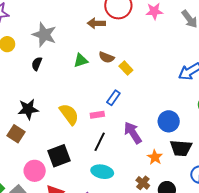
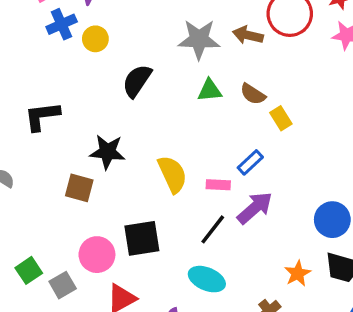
gray star: (44, 35) -> (199, 39), moved, turned -30
black semicircle: (37, 64) -> (137, 81), size x1.5
purple arrow: (133, 133) -> (255, 208), moved, turned 70
brown square: (16, 134) -> (79, 188), turned -30

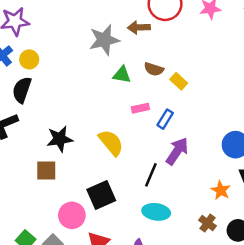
black semicircle: (137, 81) -> (22, 90), moved
green triangle: (210, 90) -> (122, 75), turned 30
pink rectangle: (218, 185) -> (140, 108), moved

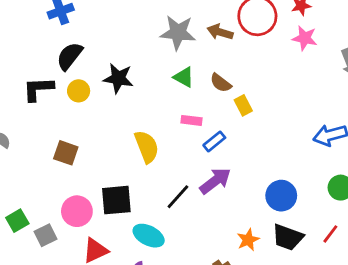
yellow circle: (29, 59) -> (79, 91), moved
black star: (60, 139) -> (118, 78), moved
cyan ellipse: (156, 212) -> (149, 236), moved

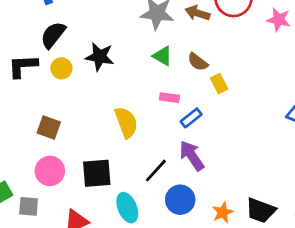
purple arrow: (215, 181) -> (192, 156), turned -88
blue circle: (281, 196) -> (180, 200), moved
pink circle: (77, 211) -> (50, 171), moved
gray square: (46, 235) -> (29, 206), turned 30
cyan ellipse: (149, 236) -> (127, 208), turned 40

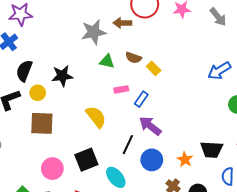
brown square: (49, 128) -> (42, 123), moved, size x1.4

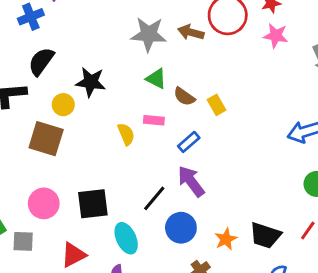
brown semicircle: (133, 58) -> (184, 97), moved
pink rectangle: (121, 89) -> (154, 120), moved
yellow circle: (38, 93) -> (63, 105), moved
yellow semicircle: (96, 117) -> (126, 134), moved, size x0.7

